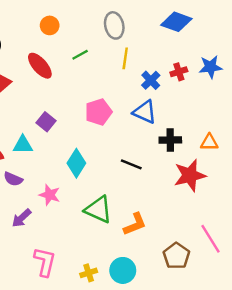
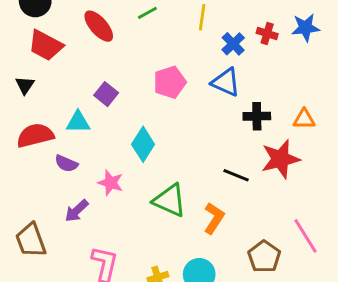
red cross: (179, 72) -> (267, 33), turned 35
black line: (131, 164) -> (236, 175), moved
orange L-shape: (135, 224) -> (214, 218), turned -35

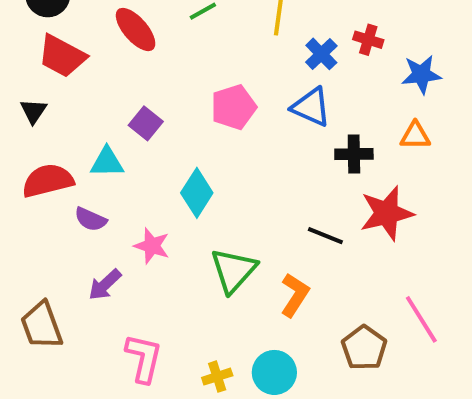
blue star: (306, 28) -> (421, 74), moved
orange triangle: (304, 119) -> (415, 136), moved
green triangle: (170, 200) -> (234, 270), turned 48

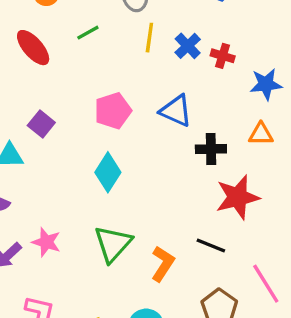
blue cross: (321, 54) -> (188, 46), moved
cyan diamond: (197, 193) -> (108, 172), moved
black line: (325, 236) -> (211, 245), moved
pink star: (152, 246) -> (46, 242), moved

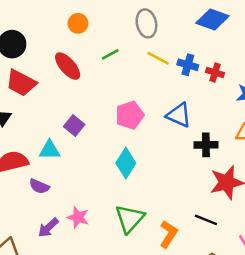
yellow line: (149, 38) -> (158, 58), turned -70
blue cross: (188, 46) -> (188, 65), turned -30

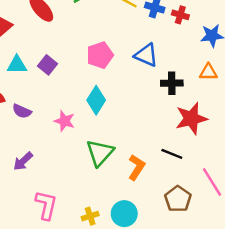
cyan triangle: (50, 150) -> (17, 65), moved
purple semicircle: (39, 186) -> (22, 111), moved
pink star: (78, 217) -> (64, 121), moved

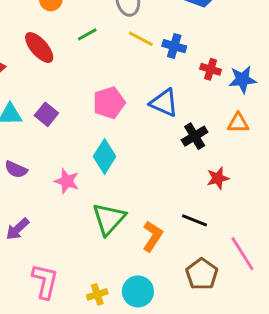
red cross: (180, 15) -> (211, 69), moved
black cross: (172, 83) -> (195, 136), turned -30
red star: (191, 119) -> (218, 178), size x0.6

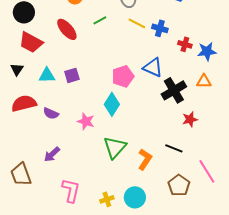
pink pentagon: (109, 103) -> (123, 76), moved
purple square: (46, 114) -> (72, 75), turned 35
black cross: (195, 136) -> (174, 90), size x1.4

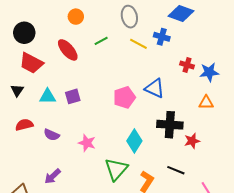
blue cross: (160, 28) -> (162, 37), moved
black cross: (174, 90) -> (170, 125), moved, turned 35
red semicircle: (24, 103) -> (24, 125), size x0.7
cyan diamond: (112, 104) -> (134, 141), moved

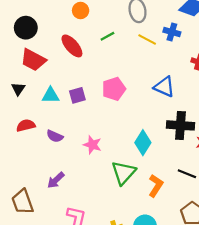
pink pentagon: (124, 97) -> (114, 89), moved

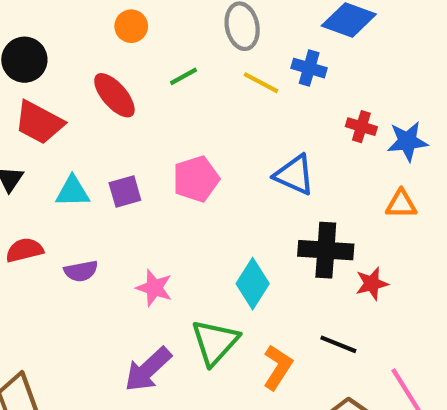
purple semicircle: (55, 136) -> (81, 271), turned -35
purple arrow: (56, 180) -> (148, 369), moved, size x1.4

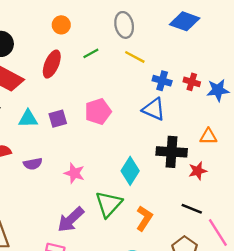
blue cross: (309, 68) -> (162, 81), moved
red ellipse: (114, 95) -> (52, 64), turned 64
orange triangle: (401, 204) -> (208, 136), moved
black line: (338, 344) -> (192, 209), moved

